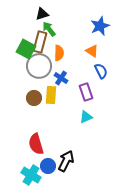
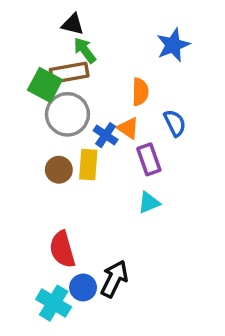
black triangle: (42, 14) -> (73, 24), turned 32
brown rectangle: (40, 42) -> (69, 73), turned 65
orange triangle: (92, 51) -> (128, 128), moved
orange semicircle: (59, 53) -> (140, 92), moved

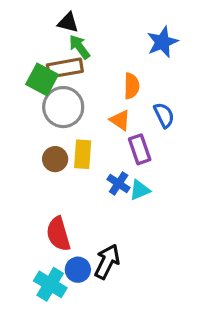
blue cross: (106, 135) -> (119, 184), moved

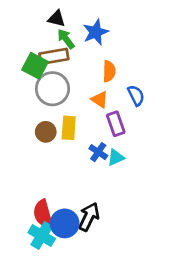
blue star: (162, 42) -> (96, 32), moved
red semicircle: (58, 234) -> (43, 214), moved
blue circle: (78, 270) -> (65, 223), size x1.4

